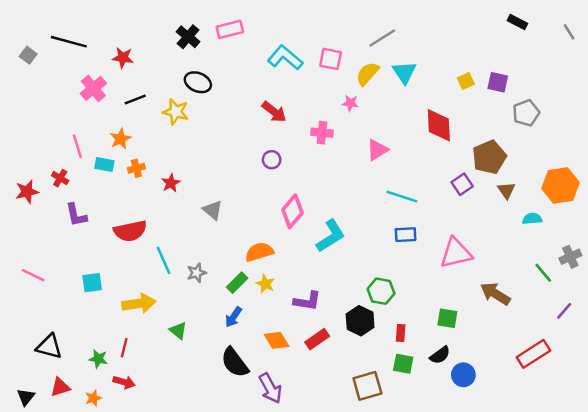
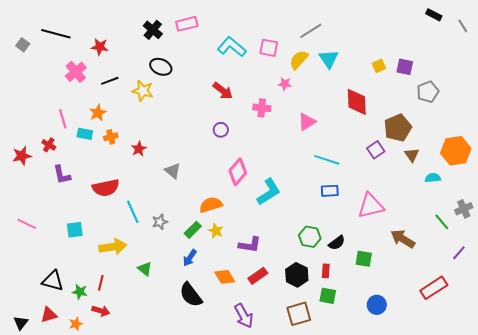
black rectangle: (517, 22) -> (434, 15), moved
black hexagon: (360, 321) -> (297, 275), moved
black triangle: (49, 347) -> (53, 281), moved
black semicircle: (440, 355) -> (337, 243), moved
purple arrow: (270, 388) -> (244, 316), moved

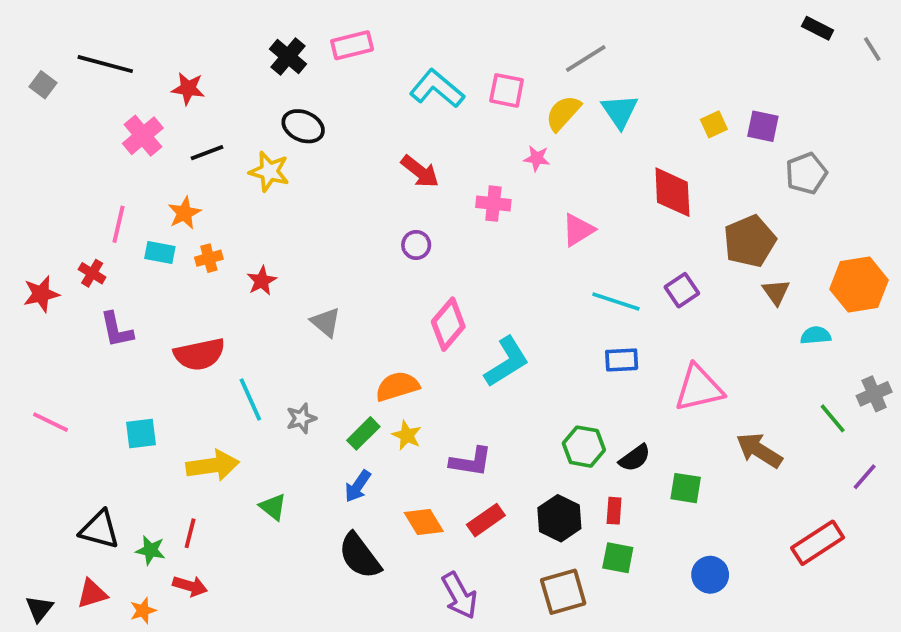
pink line: (63, 119) -> (118, 224), turned 30
purple square: (376, 150) -> (682, 290), moved

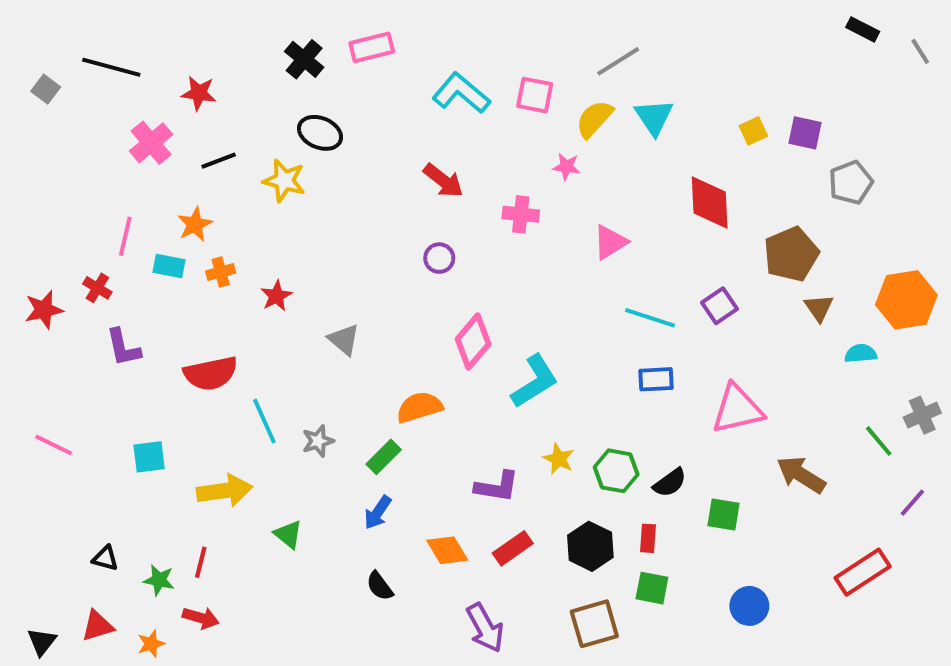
yellow star: (407, 435) -> (559, 459), moved
black triangle: (100, 530) -> (105, 558), size x0.6
black semicircle: (360, 556) -> (380, 586), size x0.6

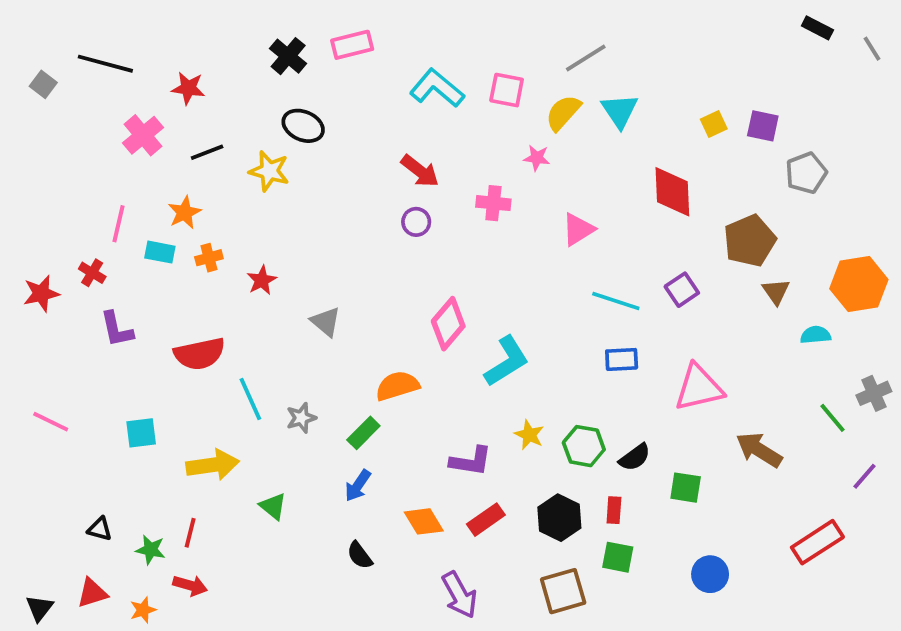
purple circle: (439, 258) -> (416, 222), moved

